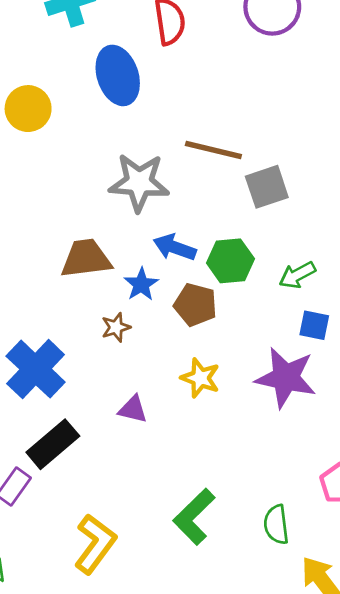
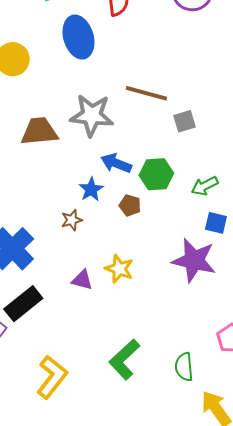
gray square: (267, 187) -> (184, 121), size x0.7
brown trapezoid: (86, 258) -> (39, 131), moved
brown pentagon: (195, 305) -> (130, 205), size x0.7
yellow star: (200, 378) -> (119, 269), moved

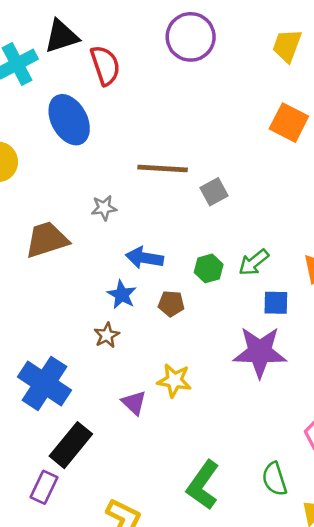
gray star: (92, 115) -> (104, 208), size x0.5
green hexagon: (156, 174) -> (209, 268), moved, size x0.7
purple triangle: (82, 280) -> (134, 403), turned 40

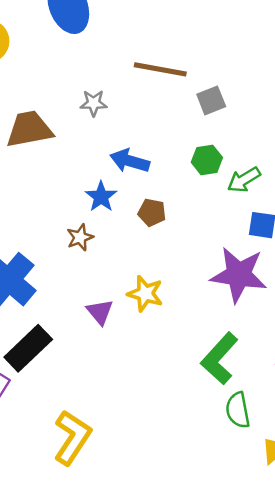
green hexagon: (209, 268) -> (207, 160), moved
green L-shape: (203, 485) -> (219, 358), moved

